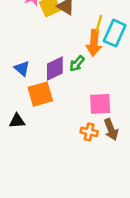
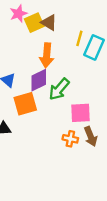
orange arrow: (94, 43) -> (47, 55), moved
green arrow: (77, 64) -> (59, 89), moved, size x1.5

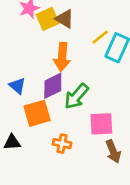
yellow line: (79, 38) -> (100, 37), turned 35
orange cross: (70, 139) -> (62, 144), moved

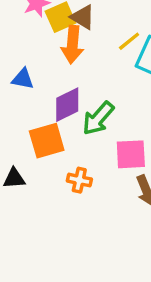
orange arrow: (62, 57) -> (72, 45), moved
blue triangle: (17, 86) -> (23, 79), moved, turned -30

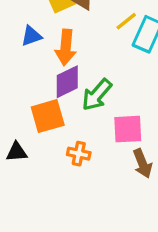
orange arrow: (72, 45) -> (66, 47), moved
blue triangle: (23, 79) -> (31, 36), moved, turned -30

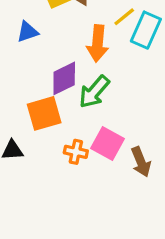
orange arrow: (66, 47) -> (98, 43), moved
pink square: (128, 129) -> (108, 144), moved, turned 32

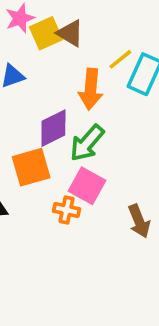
pink square: (108, 144) -> (87, 186), moved

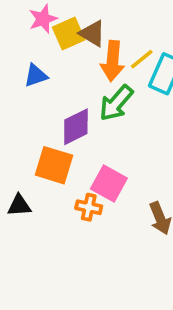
orange arrow: (91, 89) -> (113, 61), moved
green arrow: (87, 143) -> (116, 103), moved
orange square: (31, 167) -> (54, 165), turned 33

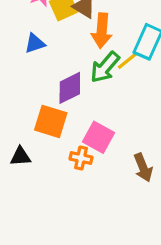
yellow line: (142, 59) -> (127, 61), moved

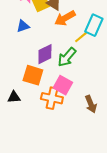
orange arrow: (102, 31) -> (65, 18), turned 55
green arrow: (105, 67) -> (67, 57), moved
orange cross: (81, 158) -> (52, 98), size x1.5

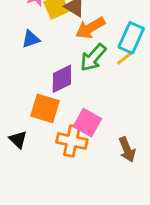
yellow line: (81, 37) -> (126, 58), moved
green arrow: (67, 57) -> (93, 58), moved
black triangle: (14, 97) -> (18, 140), turned 48

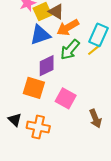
blue triangle: (31, 39) -> (40, 35), moved, size x1.5
black triangle: (18, 140) -> (15, 120), moved
orange cross: (72, 141) -> (38, 127), moved

